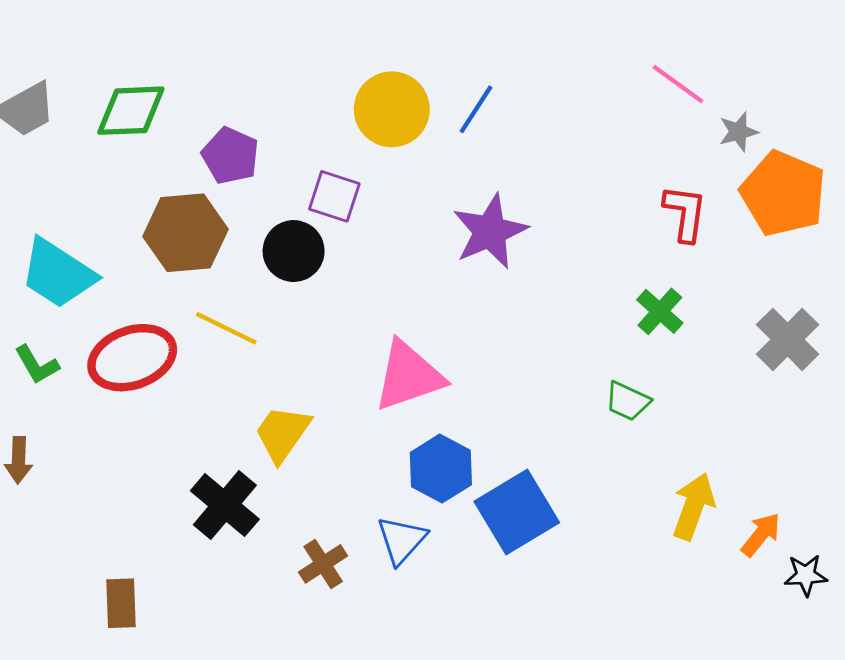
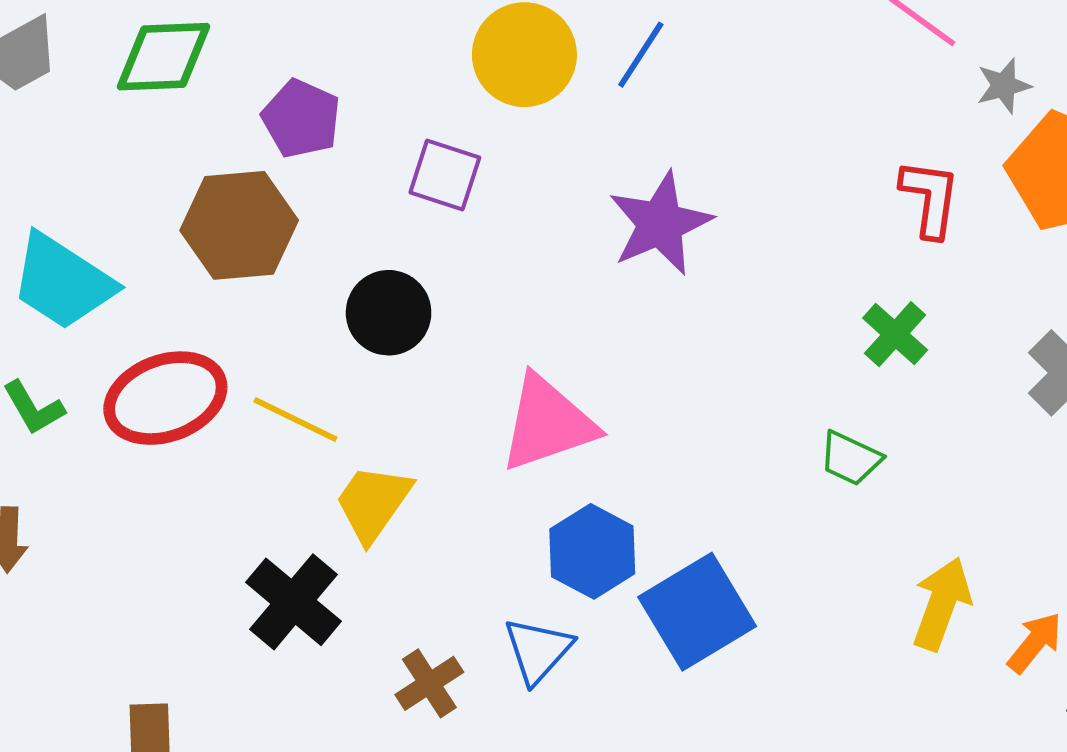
black circle: (294, 251) -> (389, 313), moved
yellow line: (226, 328) -> (295, 419), moved

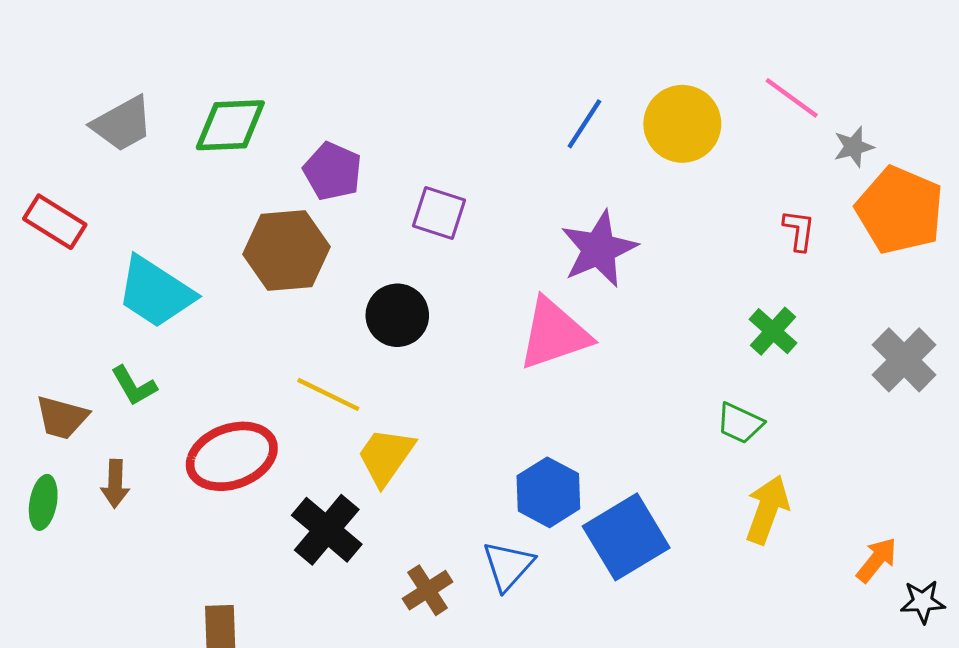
yellow circle: (524, 55) -> (682, 124), moved
red L-shape: (930, 198) -> (799, 230), size x0.7
red ellipse: (165, 398) -> (232, 456), moved
pink triangle: (548, 423) -> (554, 334), moved
yellow arrow: (942, 604) -> (767, 510), moved

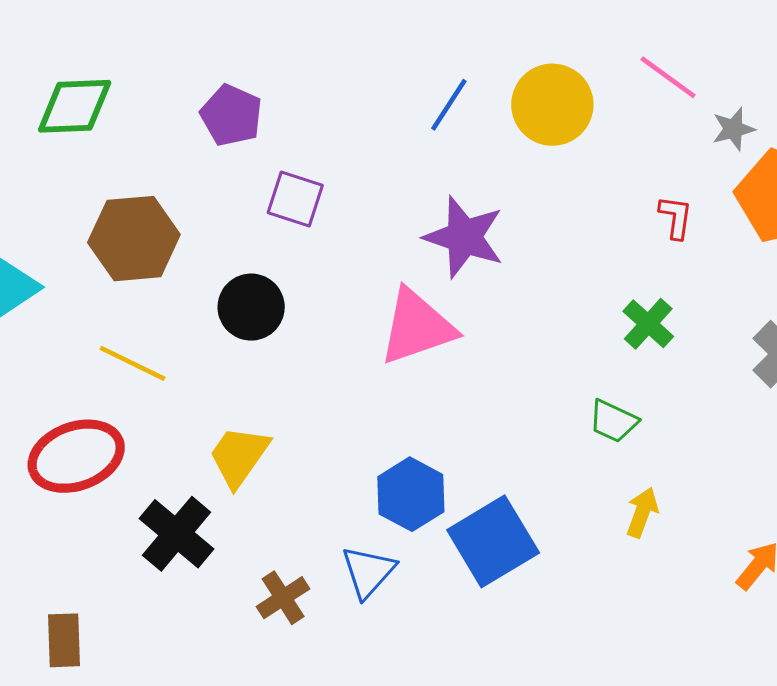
purple pentagon: (333, 171) -> (231, 115), moved
purple star: (599, 249) -> (464, 237), turned -30
yellow line: (328, 394) -> (132, 363), moved
yellow arrow: (767, 510) -> (642, 512), size x0.7

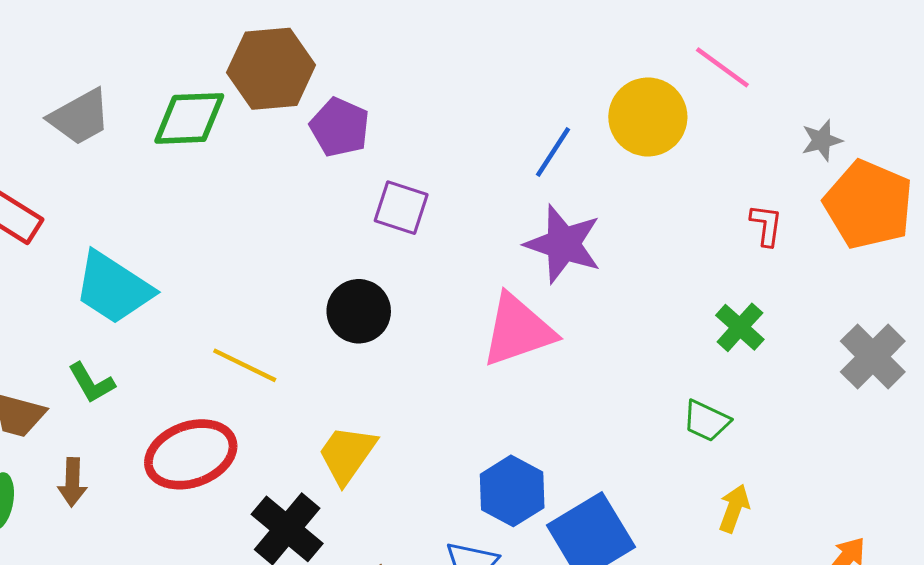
pink line: (668, 77) -> (722, 67), moved
blue line: (449, 105) -> (553, 152), moved
brown hexagon: (134, 239) -> (271, 69), moved

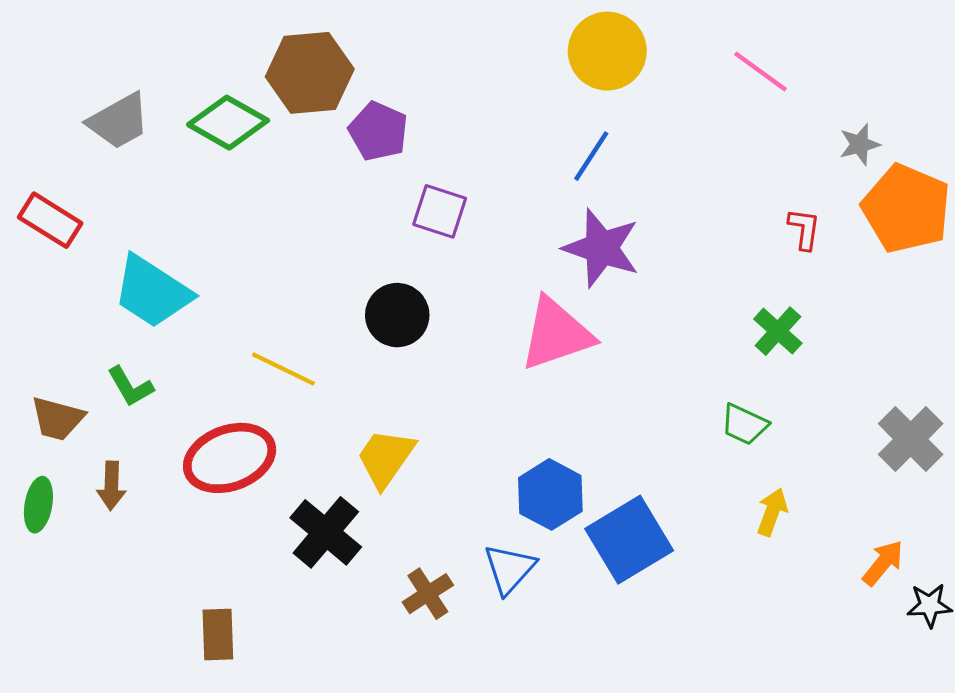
yellow circle: (648, 117) -> (607, 51), moved
green diamond: (189, 118) -> (228, 123), turned 32
gray cross: (873, 357) -> (911, 439), moved

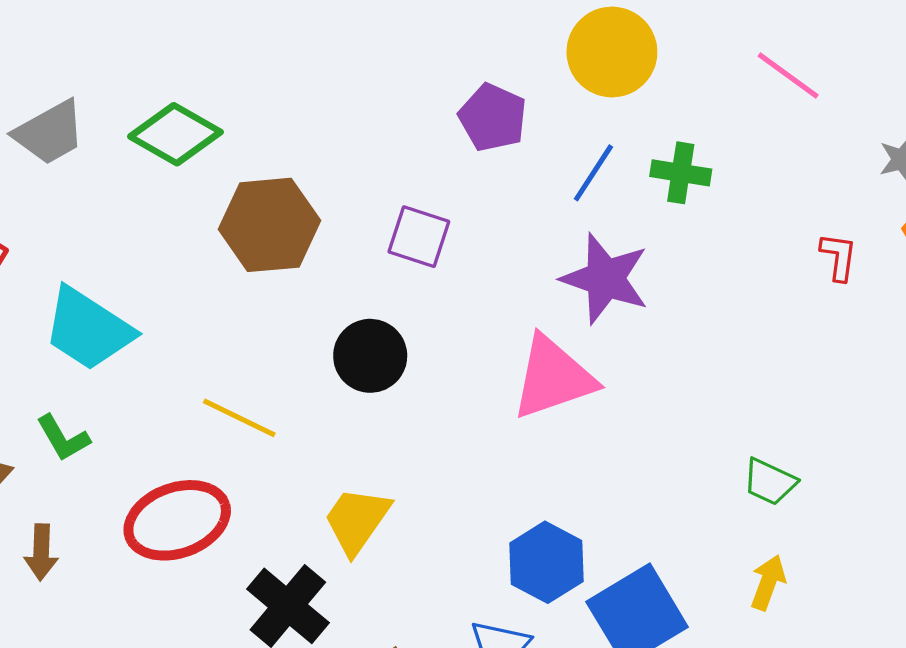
brown hexagon: (310, 73) -> (269, 225), moved
purple pentagon: (378, 131) -> (493, 117), moved
green cross: (778, 331) -> (681, 173), moved, turned -33
yellow arrow: (772, 512) -> (768, 582), moved

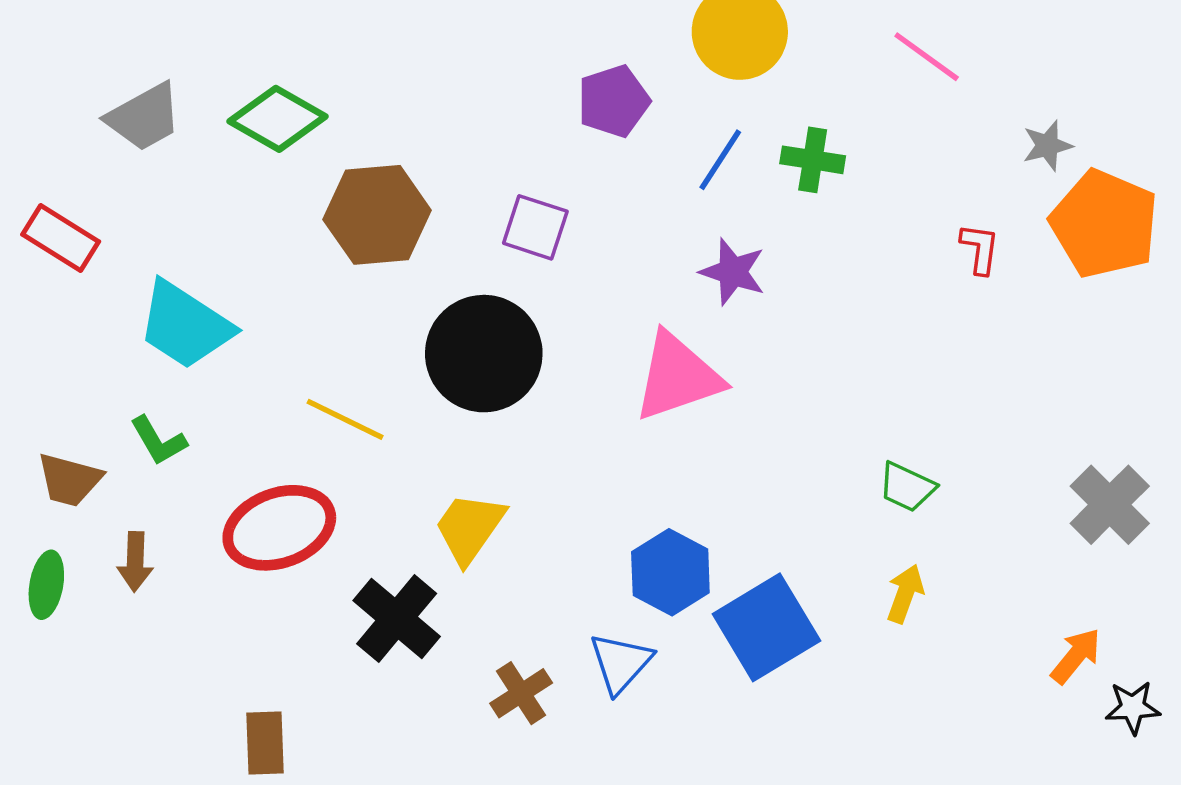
purple pentagon: (493, 117) -> (614, 101), turned 30
purple star: (605, 279) -> (733, 272), size x0.7
black circle: (370, 356) -> (484, 354), size x1.5

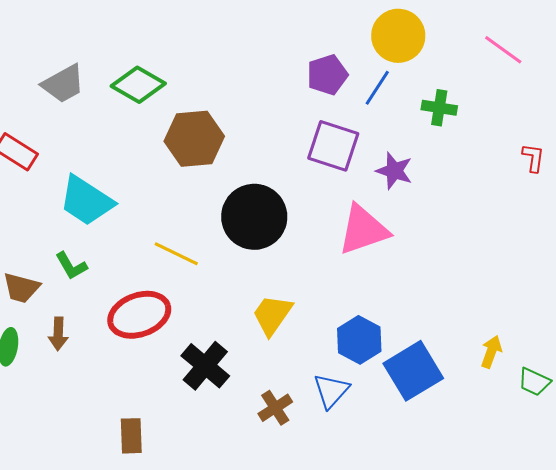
blue line: (720, 160) -> (377, 88), moved
purple square: (535, 227) -> (333, 146), moved, size x1.4
green trapezoid: (907, 487) -> (534, 382), moved
yellow trapezoid: (470, 528) -> (272, 315), moved

